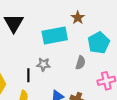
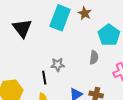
cyan rectangle: (55, 35) -> (60, 18), moved, turned -50

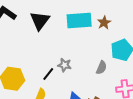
cyan rectangle: (60, 18) -> (79, 20), turned 50
black line: (44, 78) -> (48, 74), turned 32

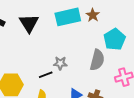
gray semicircle: (101, 68) -> (97, 60), size x1.5
black line: (48, 74) -> (46, 75), turned 40

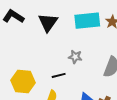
gray star: (60, 63) -> (75, 57), moved

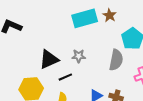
black triangle: (48, 22) -> (49, 59), moved, turned 40

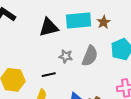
black triangle: (49, 59) -> (49, 27), moved
gray semicircle: (116, 60) -> (90, 56), moved

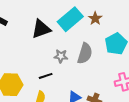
cyan rectangle: (79, 20) -> (70, 19), turned -30

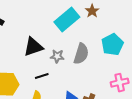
brown star: (95, 18) -> (92, 11), moved
black triangle: (41, 29) -> (33, 47), moved

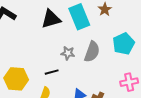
cyan rectangle: (67, 19) -> (79, 17), turned -75
black triangle: (33, 47) -> (51, 19), moved

